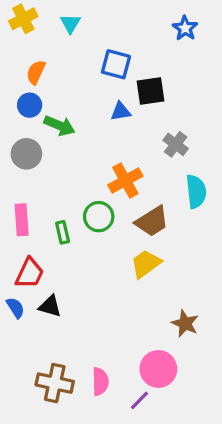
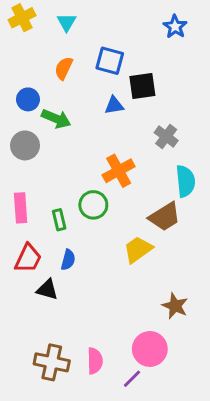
orange semicircle: (36, 72) -> (64, 68), moved
brown trapezoid: (152, 221) -> (165, 217), moved
blue semicircle: (15, 308) -> (68, 260), moved, turned 48

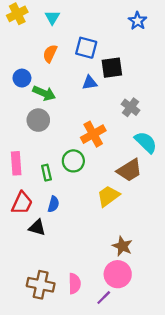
gray circle: (25, 145) -> (38, 120), moved
cyan semicircle: (185, 181) -> (146, 142), turned -40
brown star: (175, 306) -> (122, 246), moved

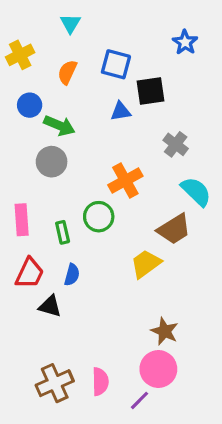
yellow cross: (17, 14) -> (20, 55), moved
blue star: (138, 21) -> (185, 42), moved
brown cross: (41, 285) -> (55, 383), turned -36

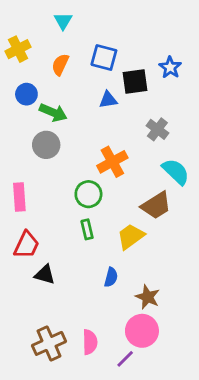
blue star: (185, 42) -> (170, 67), moved
green rectangle: (63, 232) -> (87, 229), moved
blue semicircle: (72, 275) -> (111, 277), moved

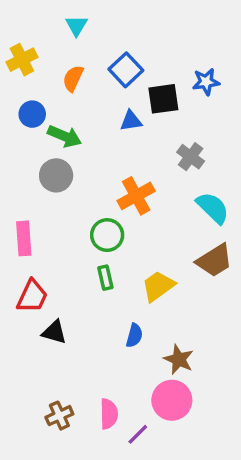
blue square: (104, 58) -> (126, 70), turned 32
blue star: (170, 67) -> (206, 82), turned 30
brown trapezoid: (156, 205) -> (214, 261), moved
brown cross: (49, 343) -> (59, 416), size x0.7
purple line: (125, 359) -> (138, 434), moved

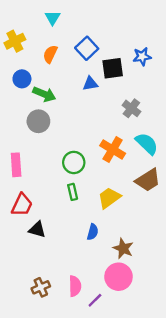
orange cross: (136, 196) -> (113, 150), moved, turned -30

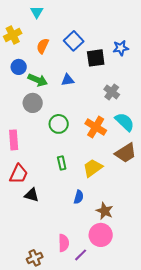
cyan triangle: (53, 18) -> (37, 12), moved
blue triangle: (90, 84) -> (68, 80), moved
green circle: (74, 162) -> (59, 124), moved
brown cross: (41, 287) -> (35, 258), moved

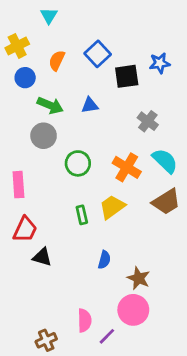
blue circle: (19, 67) -> (25, 78), moved
yellow trapezoid: (93, 168) -> (112, 207), moved

